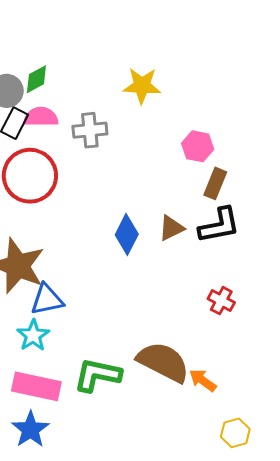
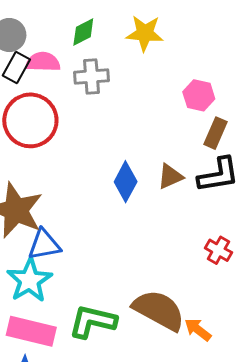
green diamond: (36, 79) -> (83, 32), moved
cyan star: (33, 335) -> (29, 280), size x1.4

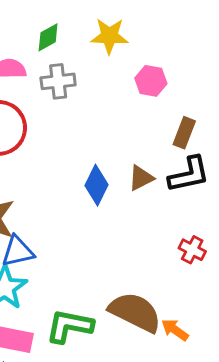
pink hexagon: (199, 95) -> (151, 81), moved

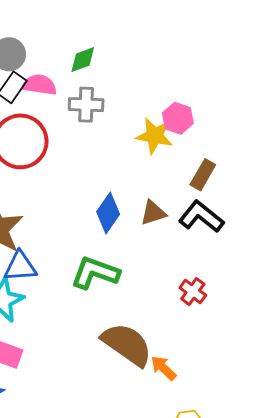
yellow star: (109, 36) -> (155, 136), moved
black L-shape: (189, 174) -> (201, 217), turned -138
green L-shape: (69, 326) -> (95, 273), moved

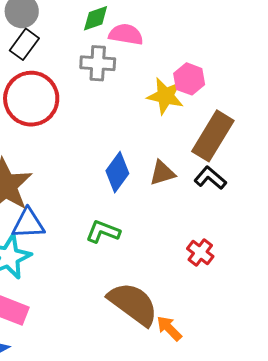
pink semicircle: (39, 85) -> (126, 34), moved
brown rectangle: (203, 175) -> (213, 136), size x1.6
black L-shape: (201, 217) -> (210, 178), size x0.7
green L-shape: (95, 273) -> (103, 232), size x0.7

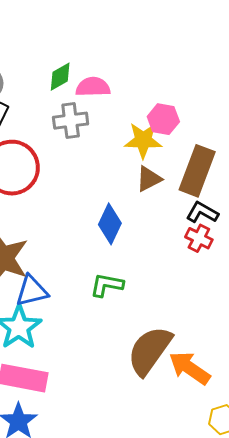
brown triangle: (162, 173) -> (149, 179), moved
red cross: (200, 253) -> (199, 238), moved
brown semicircle: (133, 304) -> (150, 351), turned -80
orange arrow: (169, 328) -> (190, 368), size x1.5

